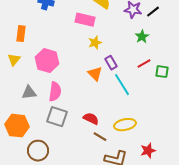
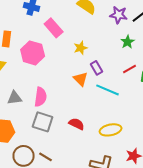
pink rectangle: (85, 20) -> (54, 28), moved, turned 36
pink hexagon: (47, 61) -> (33, 53), moved
cyan line: (122, 85) -> (108, 90), turned -35
brown line: (100, 137) -> (46, 157), moved

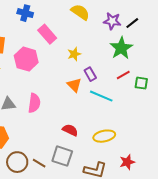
green star: (128, 42) -> (121, 48), size x1.6
gray square: (43, 122) -> (62, 156), moved

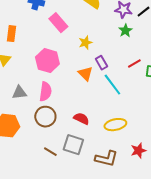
green star: (121, 48) -> (125, 31), moved, size x0.6
pink hexagon: (26, 59) -> (47, 61), moved
cyan line: (101, 96) -> (112, 85), turned 30
brown circle: (17, 162) -> (45, 117), moved

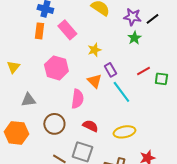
orange rectangle: (11, 34) -> (39, 31), moved
pink semicircle: (45, 92) -> (77, 99), moved

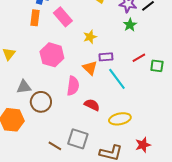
purple rectangle: (110, 70) -> (106, 57), turned -64
brown circle: (54, 124) -> (41, 102), moved
red semicircle: (90, 126) -> (92, 105), moved

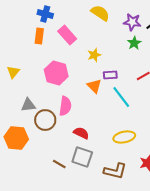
pink semicircle: (73, 86) -> (65, 106), moved
red semicircle: (92, 105) -> (81, 133), moved

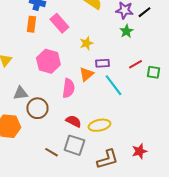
orange triangle: (94, 86) -> (86, 74), turned 35
pink semicircle: (65, 106) -> (68, 88), moved
yellow ellipse: (124, 137) -> (99, 125), moved
brown L-shape: (115, 171) -> (107, 159), turned -30

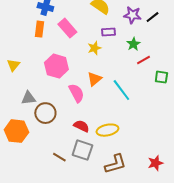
green star: (126, 31) -> (133, 44), moved
purple rectangle: (102, 63) -> (108, 32), moved
red line: (135, 64) -> (143, 60), moved
pink semicircle: (68, 88) -> (76, 93), turned -36
red star: (139, 151) -> (155, 163), moved

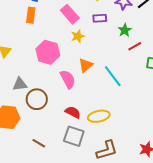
pink rectangle: (67, 28) -> (70, 14), moved
yellow star: (94, 48) -> (78, 36), moved
brown line: (59, 157) -> (39, 143), moved

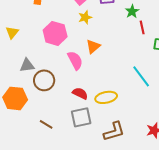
red line: (135, 46) -> (142, 27), turned -72
cyan line: (113, 76) -> (141, 76), moved
gray square: (74, 136) -> (81, 117), turned -30

